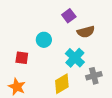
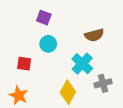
purple square: (69, 16) -> (44, 18), moved, turned -32
yellow diamond: (62, 84) -> (68, 92), turned -30

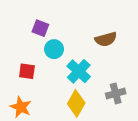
purple square: (44, 18) -> (40, 28), moved
cyan cross: (82, 64) -> (79, 71), moved

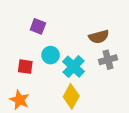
cyan circle: (54, 49) -> (51, 55), moved
gray cross: (116, 93) -> (108, 60), moved

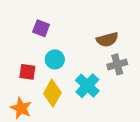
cyan cross: (74, 67) -> (87, 86), moved
yellow diamond: (71, 96) -> (52, 93), moved

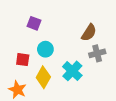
brown semicircle: (107, 39) -> (89, 33), turned -42

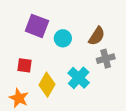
purple square: (34, 23) -> (37, 26), size x1.5
cyan circle: (45, 49) -> (63, 38), moved

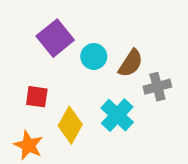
purple square: (37, 26) -> (55, 38), turned 30
brown semicircle: (97, 36) -> (131, 63), moved

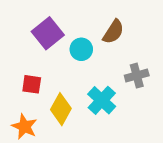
brown semicircle: (131, 63) -> (113, 32), moved

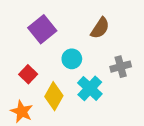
cyan circle: (81, 49) -> (72, 59), moved
red square: (32, 84) -> (28, 74), turned 36

